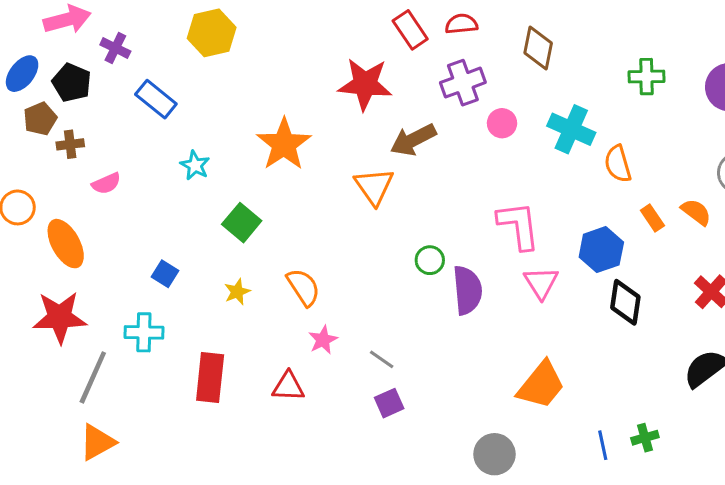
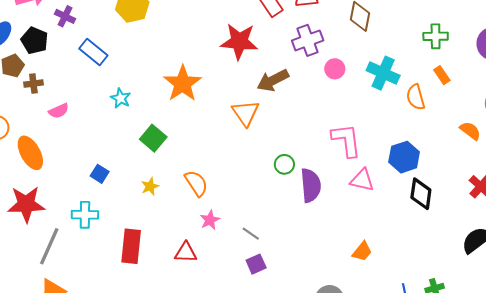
orange rectangle: (652, 218) -> (442, 75), moved
pink triangle: (541, 283) -> (362, 180), turned -45
orange trapezoid: (541, 385) -> (362, 252), size x0.6

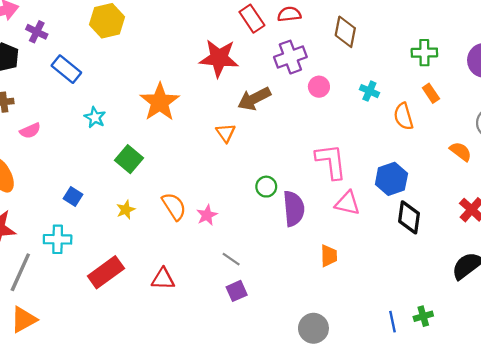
cyan cross: (383, 73) -> (369, 91), size x0.6
orange triangle: (246, 113) -> (226, 133), size x0.7
pink star: (210, 220) -> (207, 215), moved
red rectangle: (131, 246) -> (106, 272), turned 48
orange trapezoid: (362, 252) -> (329, 256), moved, turned -40

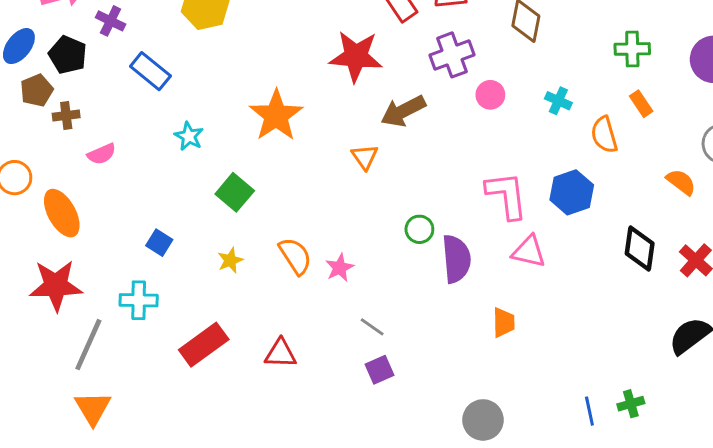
blue hexagon: (391, 179) -> (572, 192), moved
black diamond: (409, 217) -> (640, 249), moved
orange triangle: (24, 319) -> (93, 408), turned -32

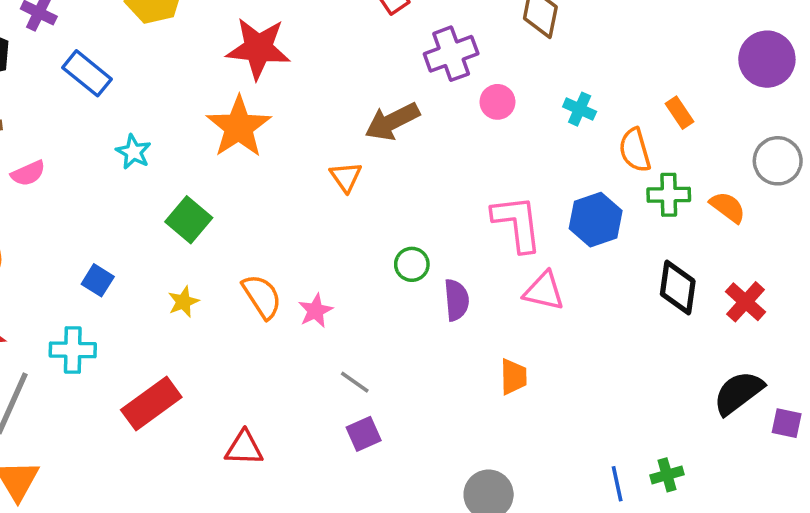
green cross: (632, 49) -> (669, 195), moved
red star: (356, 56) -> (258, 48), moved
purple semicircle: (456, 259) -> (456, 300), size x0.7
red triangle: (281, 353) -> (244, 448), moved

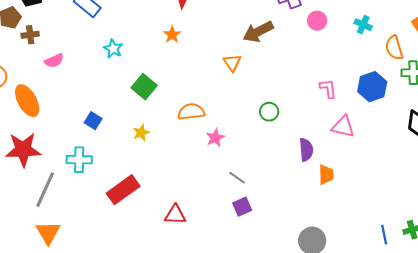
orange star: (239, 127) -> (172, 35), size x0.5
pink L-shape: (517, 223) -> (328, 89), size x0.6
orange semicircle: (262, 296) -> (191, 112), moved, turned -64
purple semicircle: (456, 300) -> (306, 150), moved

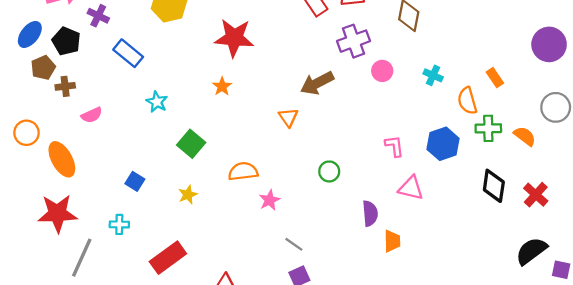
cyan cross: (79, 160) -> (119, 224), size x0.7

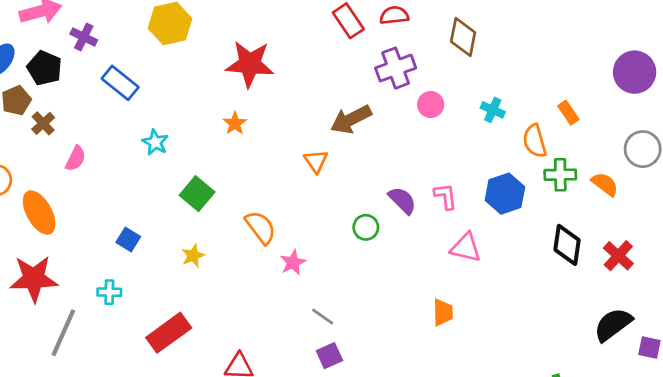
brown cross: (65, 86) -> (43, 123), turned -36
pink semicircle: (92, 115) -> (76, 158), turned -40
orange semicircle: (243, 171) -> (261, 227), turned 60
purple semicircle: (370, 213) -> (402, 200), moved, turned -40

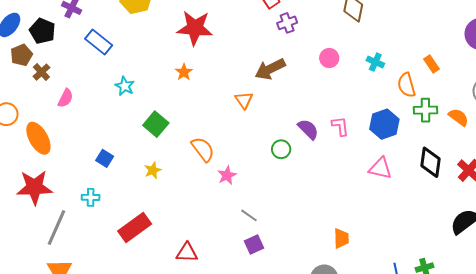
purple cross: (396, 68) -> (287, 23), moved, size x0.7
pink triangle: (466, 248) -> (380, 168), moved
orange trapezoid: (443, 312) -> (341, 238), moved

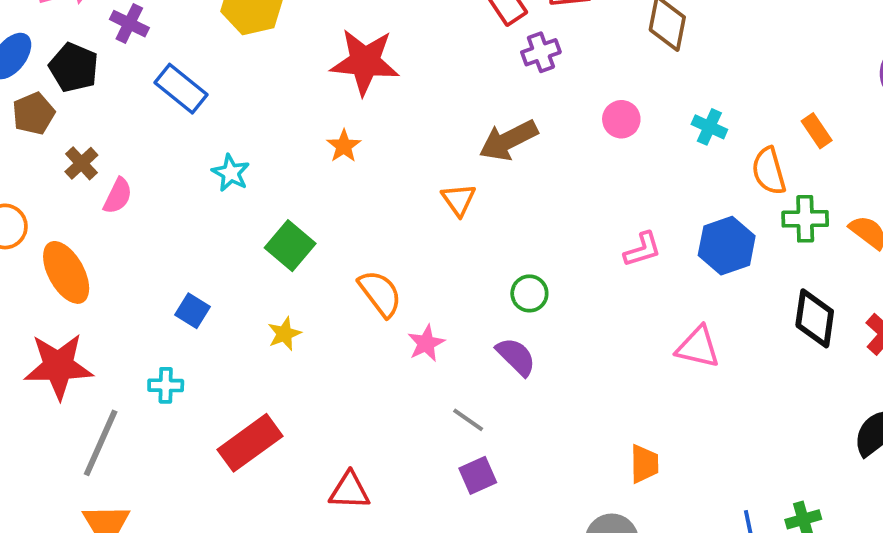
brown cross: (41, 72) -> (81, 163), moved
pink L-shape: (340, 126) -> (642, 249), turned 80
purple semicircle: (308, 129) -> (516, 357), moved
pink triangle: (380, 168) -> (698, 347), moved

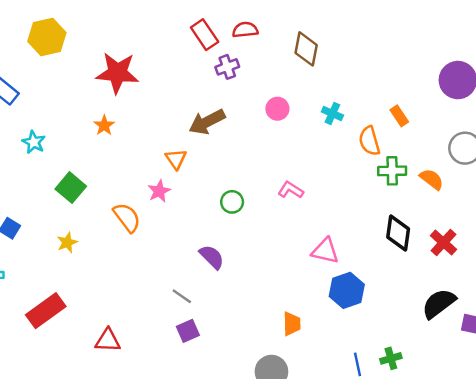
blue hexagon: (727, 246) -> (347, 290), moved
pink L-shape: (642, 249) -> (291, 190), turned -130
green circle: (529, 293) -> (232, 202), moved
pink star: (426, 343) -> (159, 191), moved

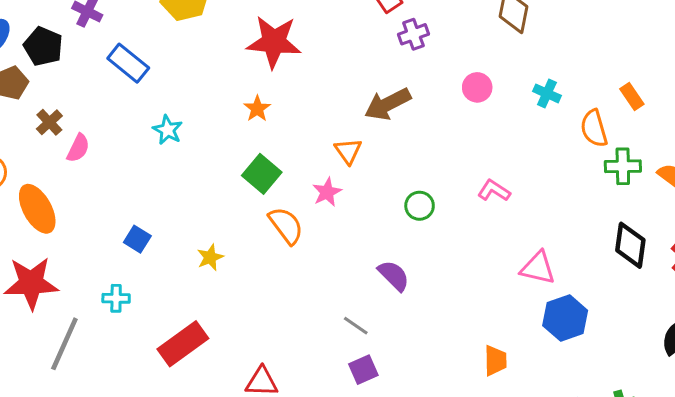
green square: (71, 188) -> (262, 174), moved

